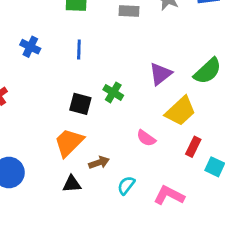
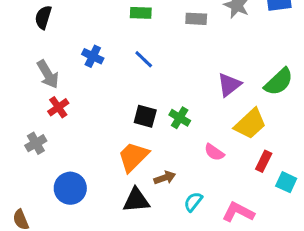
blue line: (79, 50) -> (144, 59), turned -48
green cross: (113, 92) -> (180, 118), moved
black triangle: (72, 184) -> (136, 200), size x1.4

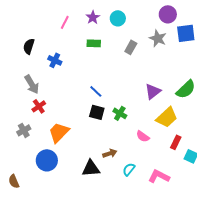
gray rectangle: (196, 19) -> (131, 47), turned -64
blue cross: (93, 56) -> (55, 60), moved
blue line: (144, 59) -> (96, 91), moved
orange trapezoid: (133, 157) -> (59, 132), moved

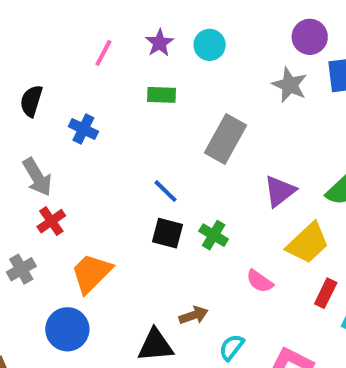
gray rectangle: (131, 47) -> (226, 139), moved, size x1.6

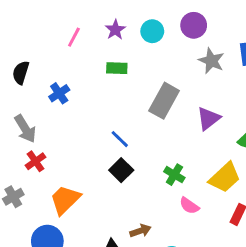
purple circle: (310, 37) -> (194, 25), moved
blue cross: (83, 129) -> (59, 93), turned 30
purple triangle: (280, 191) -> (208, 118), moved
black square: (168, 233) -> (121, 170), turned 30
green cross: (214, 235) -> (174, 175), moved

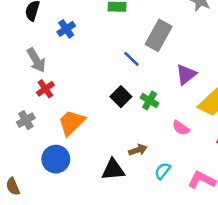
purple triangle: (208, 118) -> (186, 74), moved
blue line: (120, 139) -> (131, 59), moved
green cross: (174, 175) -> (150, 101), moved

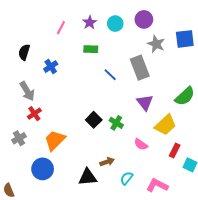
gray rectangle: (159, 35) -> (140, 68), moved, turned -50
blue line: (131, 59) -> (110, 75), moved
purple triangle: (186, 74) -> (145, 102), turned -30

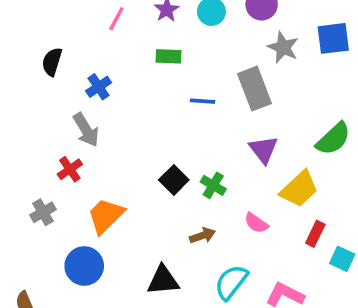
blue line: (110, 75) -> (202, 101), turned -40
gray arrow: (27, 91) -> (86, 130), moved
brown arrow: (107, 162) -> (202, 236), moved
cyan semicircle: (126, 178) -> (231, 282), size x1.5

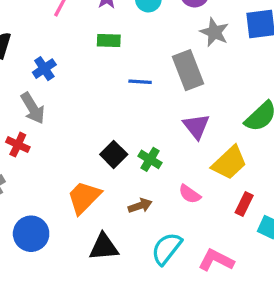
red cross: (70, 169) -> (18, 145), turned -30
orange trapezoid: (106, 216) -> (84, 197), moved

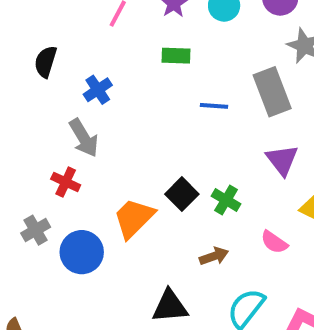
orange trapezoid: (84, 197) -> (134, 218), moved
blue circle: (31, 234) -> (82, 252), moved

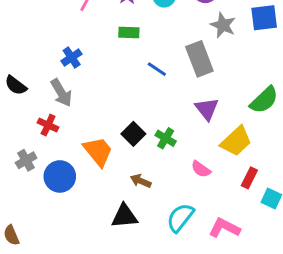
black semicircle: (46, 62) -> (16, 85), moved, turned -70
blue line: (214, 106) -> (157, 69), turned 30
orange trapezoid: (134, 218) -> (98, 151), turned 96
brown arrow: (214, 256) -> (141, 181), moved, turned -138

